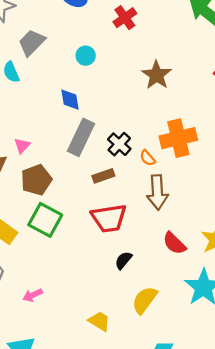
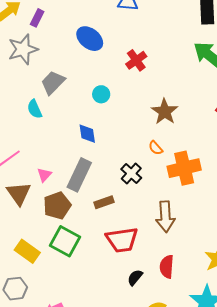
gray rectangle: (81, 137) -> (79, 175), moved
orange semicircle: (148, 158) -> (156, 148), moved
brown rectangle: (103, 176) -> (104, 202), moved
red semicircle: (174, 243) -> (167, 267), moved, turned 50

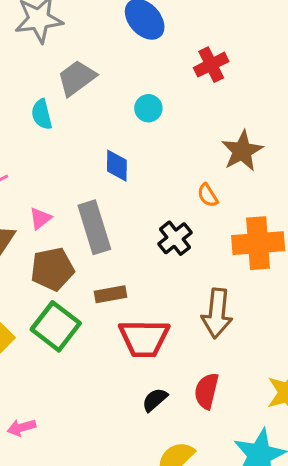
orange semicircle: (156, 148) -> (208, 195), moved
gray rectangle: (79, 175) -> (94, 227), turned -52
brown rectangle: (104, 202) -> (111, 294), moved

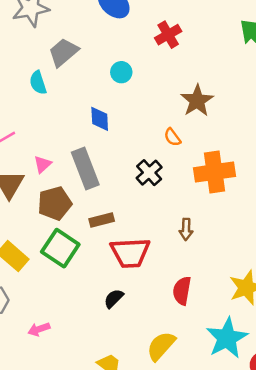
brown arrow: (217, 313) -> (186, 229), size x0.6
black semicircle: (155, 400) -> (114, 298), moved

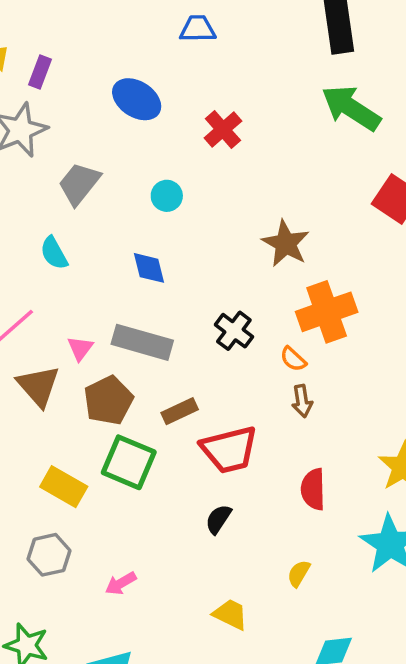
cyan semicircle: (38, 83) -> (54, 253), moved
brown star: (197, 101) -> (286, 244), moved
orange semicircle: (172, 137) -> (293, 359), moved
gray rectangle: (85, 168) -> (142, 342), turned -42
yellow semicircle: (161, 346) -> (299, 573), size x0.6

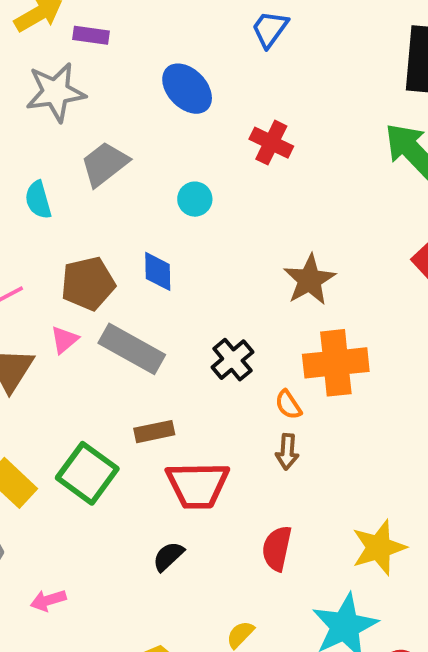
blue trapezoid: (198, 29) -> (270, 29), turned -66
purple rectangle: (40, 72) -> (91, 35), turned 64
red cross: (223, 130) -> (271, 143), turned -36
cyan semicircle: (54, 253) -> (38, 200), moved
brown pentagon: (108, 400) -> (88, 284), moved

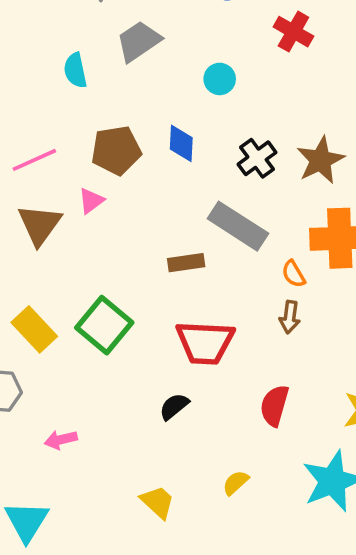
gray rectangle: (132, 349) -> (238, 226), moved
black cross: (232, 360) -> (257, 158), moved
brown rectangle: (154, 432) -> (186, 263), moved

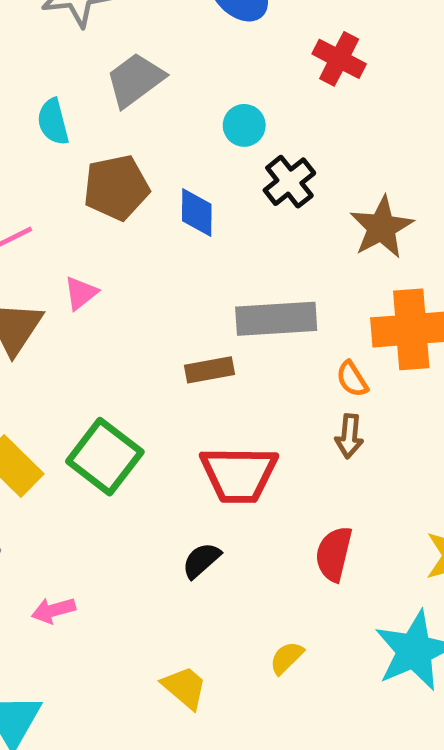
brown pentagon: (116, 150) -> (116, 188), moved
black cross: (257, 158) -> (289, 182), moved
gray rectangle: (238, 226) -> (276, 319), turned -34

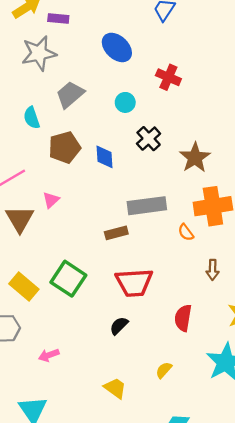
cyan circle: (244, 125) -> (125, 102), moved
brown arrow: (349, 436) -> (213, 270), moved

